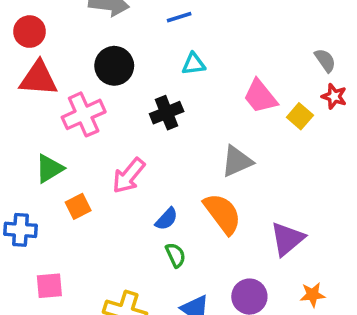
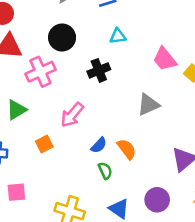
orange square: (78, 206) -> (44, 144), moved
orange semicircle: (222, 214) -> (127, 149), moved, size x0.7

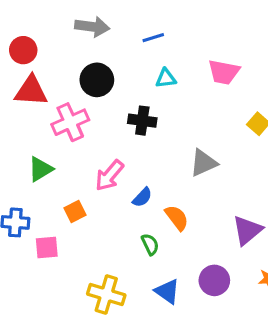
pink trapezoid: (165, 59) -> (224, 72), moved, turned -40
black cross: (99, 70) -> (142, 121), turned 30
blue semicircle: (99, 145) -> (142, 197), moved
pink square: (16, 192) -> (47, 248), moved

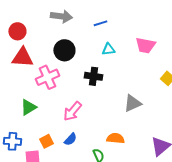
blue semicircle: (142, 197) -> (70, 139), moved
orange square: (75, 211) -> (46, 141), moved
orange semicircle: (177, 218) -> (115, 138), turned -48

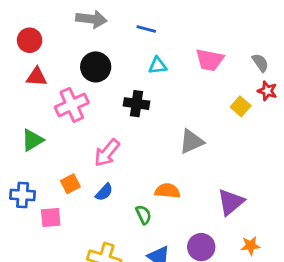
blue line: (100, 23) -> (146, 29), turned 32
red triangle: (22, 57) -> (37, 77), size x0.7
green triangle: (28, 107) -> (32, 140), moved
orange square: (46, 141) -> (70, 184), moved

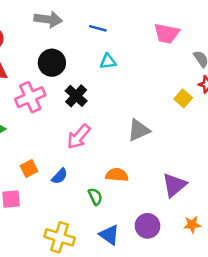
pink trapezoid: (210, 60) -> (167, 33), moved
black cross: (136, 104) -> (76, 96), moved, turned 35
pink arrow: (107, 153) -> (79, 137), moved

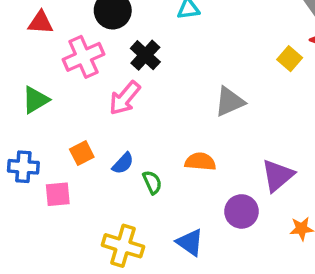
pink arrow: (79, 137) -> (125, 98), moved
green semicircle: (95, 197) -> (152, 182), moved
purple circle: (148, 226) -> (242, 211), moved

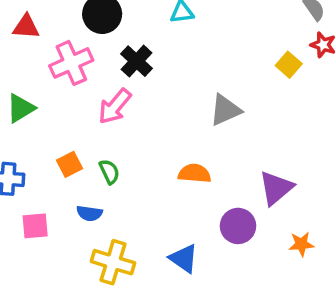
blue semicircle: (123, 163) -> (89, 213), moved, turned 55
green semicircle: (152, 182) -> (109, 172), moved
pink square: (58, 194) -> (35, 226), moved

